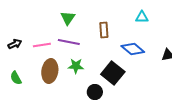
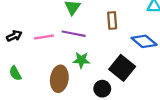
brown ellipse: (50, 71) -> (59, 79), moved

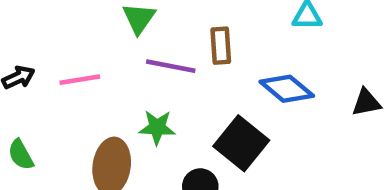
purple line: (74, 34) -> (171, 66), moved

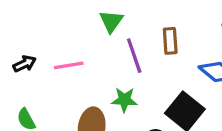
purple line: (171, 66) -> (134, 56), turned 60

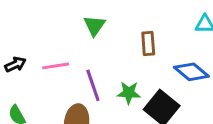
purple line: (134, 56) -> (93, 85), moved
green star: (124, 100) -> (129, 93), moved

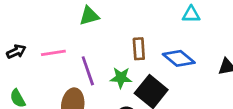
green triangle: (94, 26) -> (89, 16), turned 40
brown rectangle: (148, 44) -> (139, 49), moved

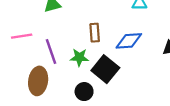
blue diamond: (179, 58) -> (129, 41), turned -44

